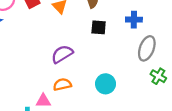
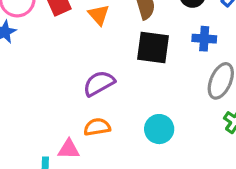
black square: (99, 27) -> (153, 48), size x1.5

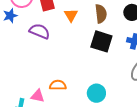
purple semicircle: (99, 83) -> (40, 31), moved, turned 42

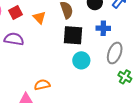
cyan circle: (96, 93) -> (81, 60), moved

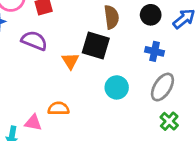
orange triangle: (39, 18) -> (70, 61), moved
black square: (73, 35) -> (96, 45), moved

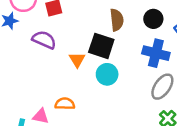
blue cross: (155, 51) -> (156, 53), size x1.5
cyan circle: (117, 87) -> (107, 74), moved

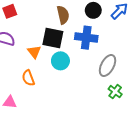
blue cross: (156, 53) -> (86, 38), moved
orange semicircle: (65, 104) -> (28, 78), moved, turned -105

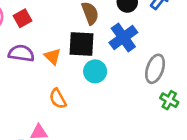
blue cross: (86, 38) -> (123, 38), turned -35
orange triangle: (34, 52) -> (53, 57), moved

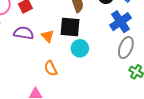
blue cross: (123, 38) -> (120, 22), moved

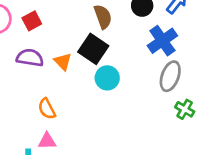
black square: (70, 27) -> (93, 49), turned 30
orange semicircle: (51, 68) -> (47, 109), moved

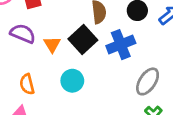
blue cross: (162, 41) -> (121, 45), moved
cyan circle: (107, 78) -> (72, 81), moved

